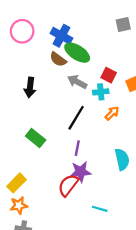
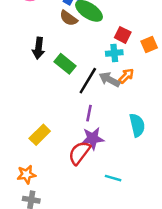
gray arrow: (77, 82) -> (109, 79), moved
green rectangle: (36, 138) -> (65, 64), moved
yellow rectangle: (17, 183) -> (40, 135), moved

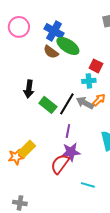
black arrow: (38, 48) -> (29, 89), moved
green rectangle: (65, 64) -> (48, 105), moved
orange star: (26, 174) -> (16, 157), moved

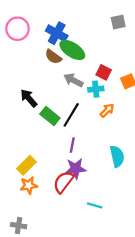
black arrow: (29, 89) -> (29, 98), turned 132
gray arrow: (85, 103) -> (73, 80), moved
orange star: (16, 157) -> (29, 185), moved

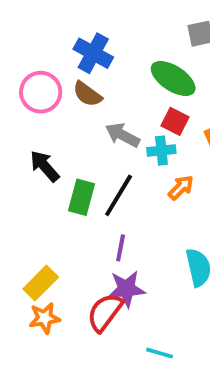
pink circle: (17, 29) -> (41, 92), moved
green ellipse: (72, 50) -> (173, 78), moved
green rectangle: (50, 116) -> (82, 197), turned 66

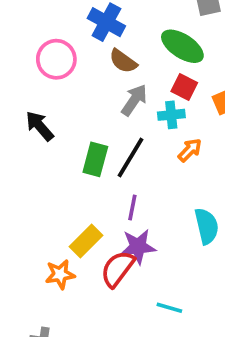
brown semicircle: (87, 94) -> (123, 61), moved
gray arrow: (122, 135) -> (134, 100), turned 96
black arrow: (45, 166) -> (40, 126), moved
yellow rectangle: (41, 283) -> (86, 241), moved

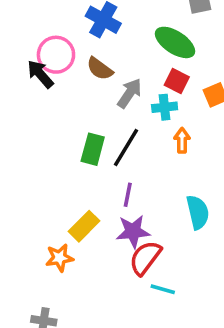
brown semicircle: (123, 61) -> (100, 69), moved
black arrow: (40, 126) -> (40, 74), moved
orange arrow: (190, 150) -> (182, 140), turned -45
red semicircle: (118, 269) -> (145, 258), moved

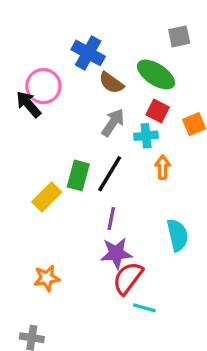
brown semicircle: (100, 69) -> (111, 83), moved
yellow rectangle: (84, 226) -> (47, 197), moved

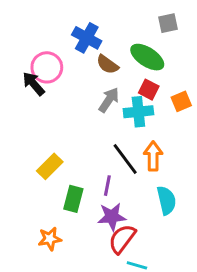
cyan cross: (146, 136) -> (138, 112), size x1.4
orange arrow: (163, 167) -> (153, 156), moved, size x1.4
black line: (110, 174) -> (125, 159), moved, turned -68
green rectangle: (78, 175) -> (73, 199), moved

